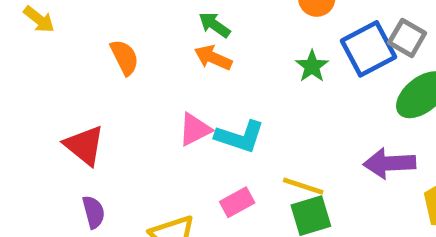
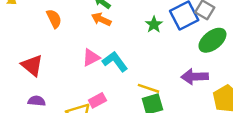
cyan L-shape: (240, 137) -> (115, 62), turned -145
pink rectangle: (237, 202) -> (97, 100), moved
purple semicircle: (94, 212) -> (37, 101), turned -70

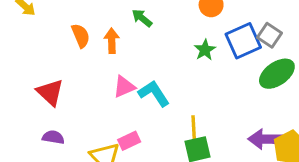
orange arrow: (101, 19) -> (112, 41), moved, turned 60
purple arrow: (195, 77) -> (265, 139), moved
yellow line: (149, 88) -> (194, 129), turned 65

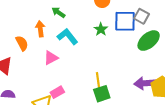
orange semicircle: (81, 36) -> (22, 43), moved
blue square: (243, 41) -> (125, 21), turned 30
cyan L-shape: (154, 93) -> (67, 37), moved

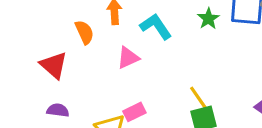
yellow line: (98, 81) -> (199, 99), turned -30

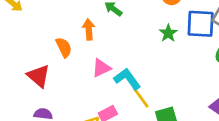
cyan L-shape: (156, 26) -> (127, 79), moved
yellow line: (199, 99) -> (141, 98), moved

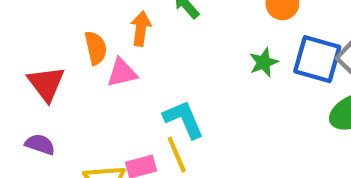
pink triangle: (101, 68) -> (122, 73), moved
yellow line: (141, 98) -> (177, 155), moved

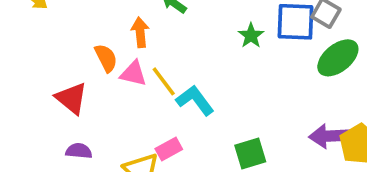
pink triangle: (122, 73) -> (133, 74), turned 40
yellow line: (177, 155) -> (164, 81), moved

